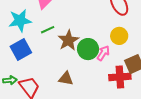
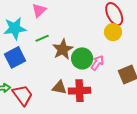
yellow circle: (119, 36) -> (113, 32), moved
red cross: (120, 77) -> (79, 91), moved

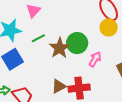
green circle: (82, 58) -> (77, 43), moved
brown triangle: (59, 88) -> (59, 86), turned -35

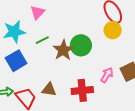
pink arrow: (95, 59) -> (107, 75), moved
brown triangle: (59, 86) -> (49, 90), moved, turned 35

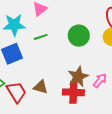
green circle: (81, 45) -> (79, 36), moved
brown star: (63, 50) -> (78, 77), moved

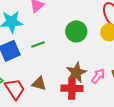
green line: (41, 37) -> (38, 45), moved

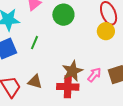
green circle: (76, 31) -> (63, 15), moved
green line: (38, 45) -> (34, 43), turned -48

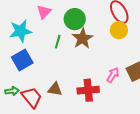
green line: (34, 43) -> (58, 42), moved
brown star: (72, 71) -> (82, 38), moved

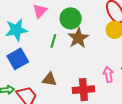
pink arrow: (113, 75) -> (108, 75), turned -42
brown triangle: (55, 89) -> (50, 79), moved

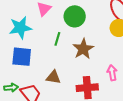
brown star: (78, 38) -> (83, 49), moved
blue square: (18, 59) -> (22, 57), turned 35

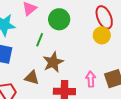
brown star: (83, 49) -> (53, 62), moved

